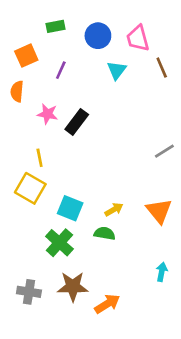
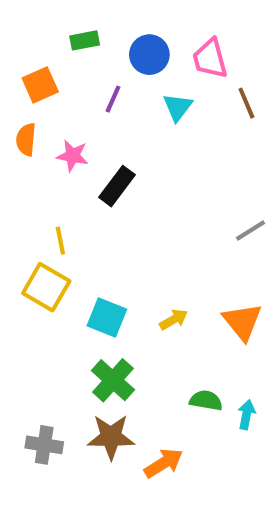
purple line: (61, 70) -> (113, 99), moved
pink star: (48, 114) -> (73, 156), moved
green semicircle: (105, 233) -> (206, 400), moved
green cross: (59, 243) -> (113, 380), moved

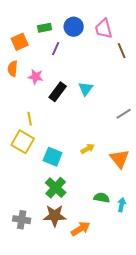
green rectangle: (85, 40) -> (45, 28), moved
cyan triangle: (178, 107) -> (86, 89), moved
yellow arrow: (174, 320) -> (88, 149), moved

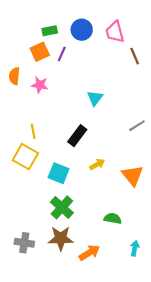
orange square: (20, 42) -> (40, 52), moved
black rectangle: (58, 92) -> (77, 136), moved
cyan arrow: (122, 205) -> (135, 248), moved

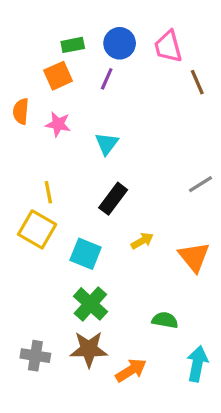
purple line: (62, 54) -> (107, 79), moved
cyan triangle: (95, 98) -> (107, 144), moved
cyan arrow: (135, 248) -> (197, 364), size x1.5

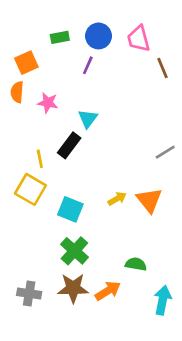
orange square: (58, 76) -> (26, 63), moved
black rectangle: (113, 199) -> (69, 145), moved
orange triangle: (194, 257) -> (149, 200), moved
orange arrow: (131, 370) -> (108, 291), moved

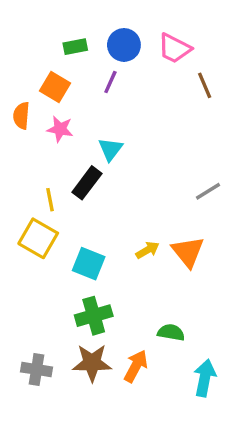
pink trapezoid: (139, 39) -> (174, 48), turned -48
orange square: (26, 63) -> (55, 87), moved, turned -35
green cross: (74, 251) -> (94, 316), turned 32
orange arrow: (108, 291) -> (136, 366), turned -30

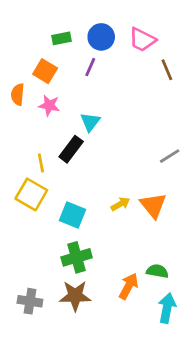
green semicircle: (171, 332) -> (157, 271), moved
orange arrow: (136, 366) -> (129, 286), moved

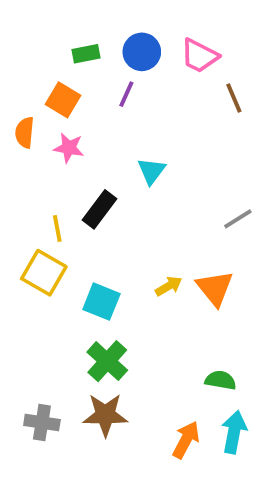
cyan triangle: (90, 122) -> (151, 171), moved
green cross: (77, 257) -> (107, 361), turned -32
orange arrow: (129, 286) -> (186, 440), moved

